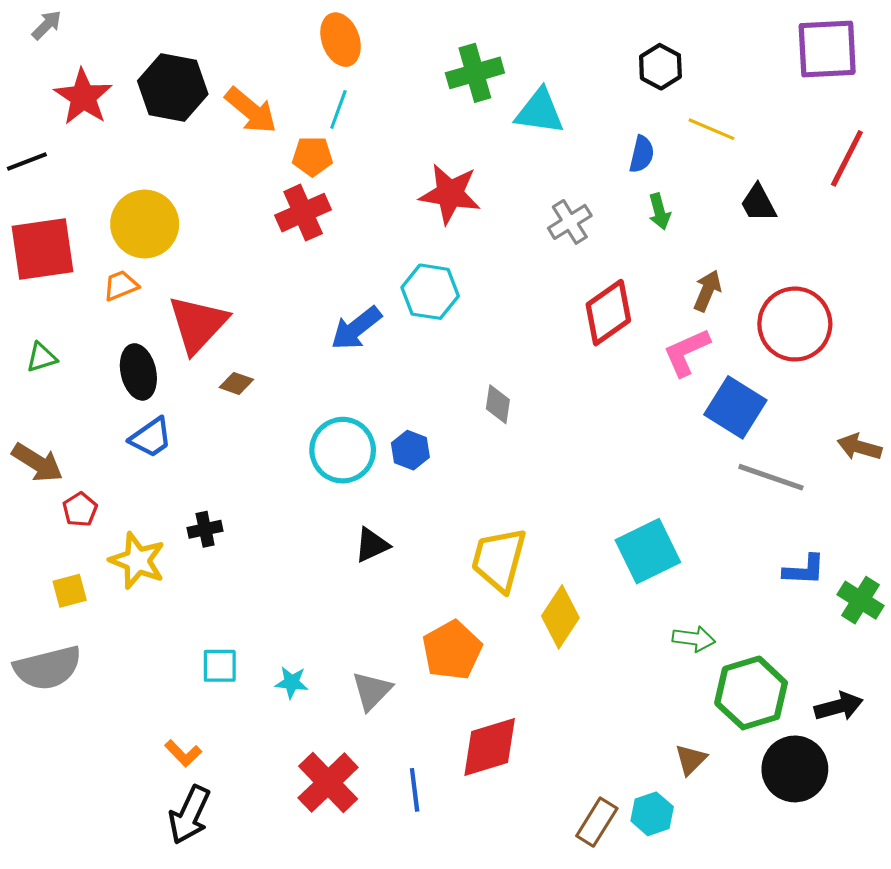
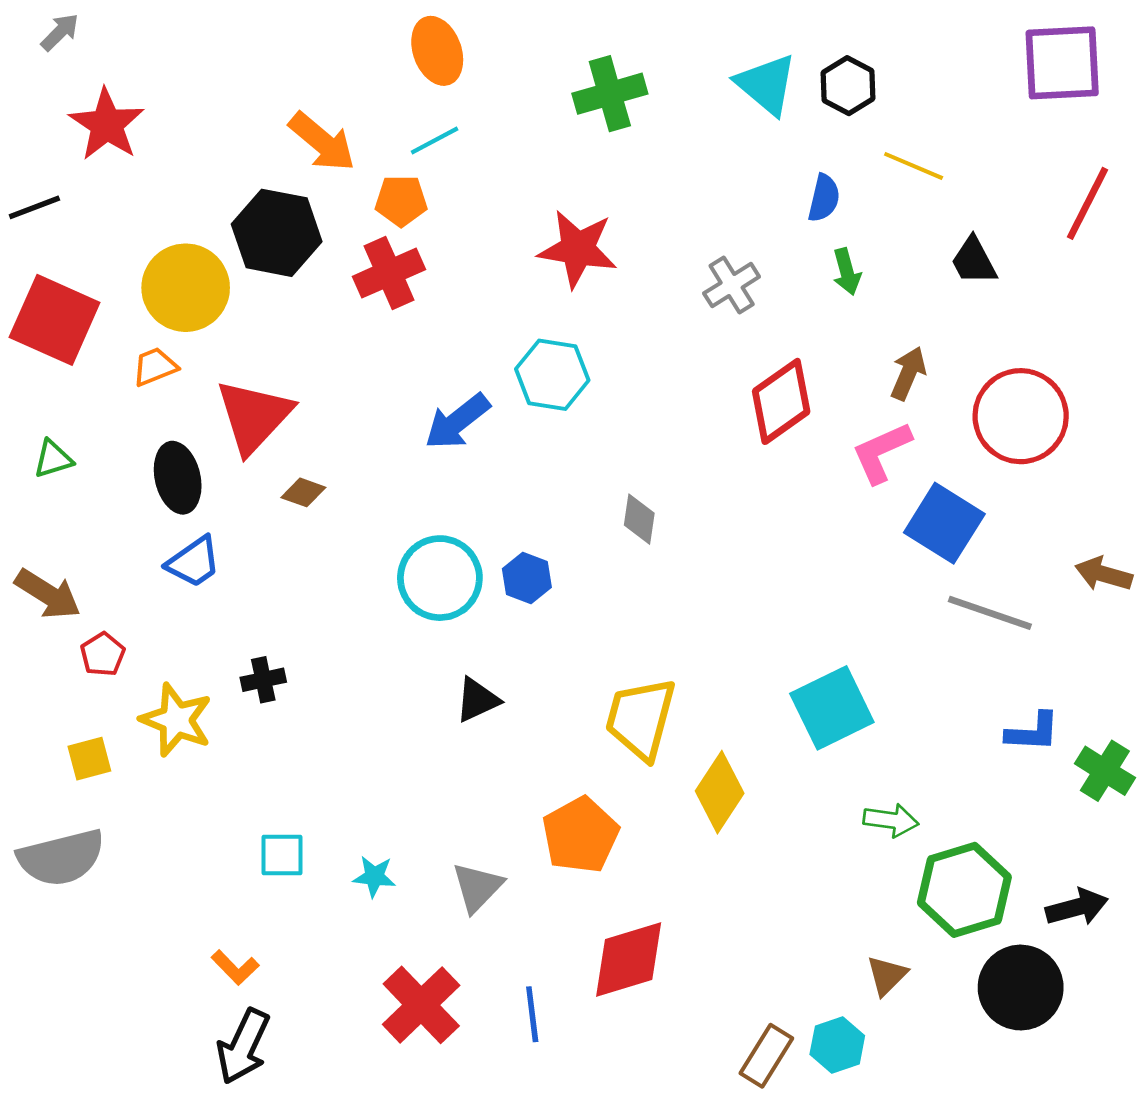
black hexagon: (173, 88) -> (277, 233), moved
cyan line: (338, 109) -> (435, 140), turned 42
cyan triangle: (540, 111) -> (766, 84), moved, turned 32
red square: (43, 249) -> (55, 320), turned 32

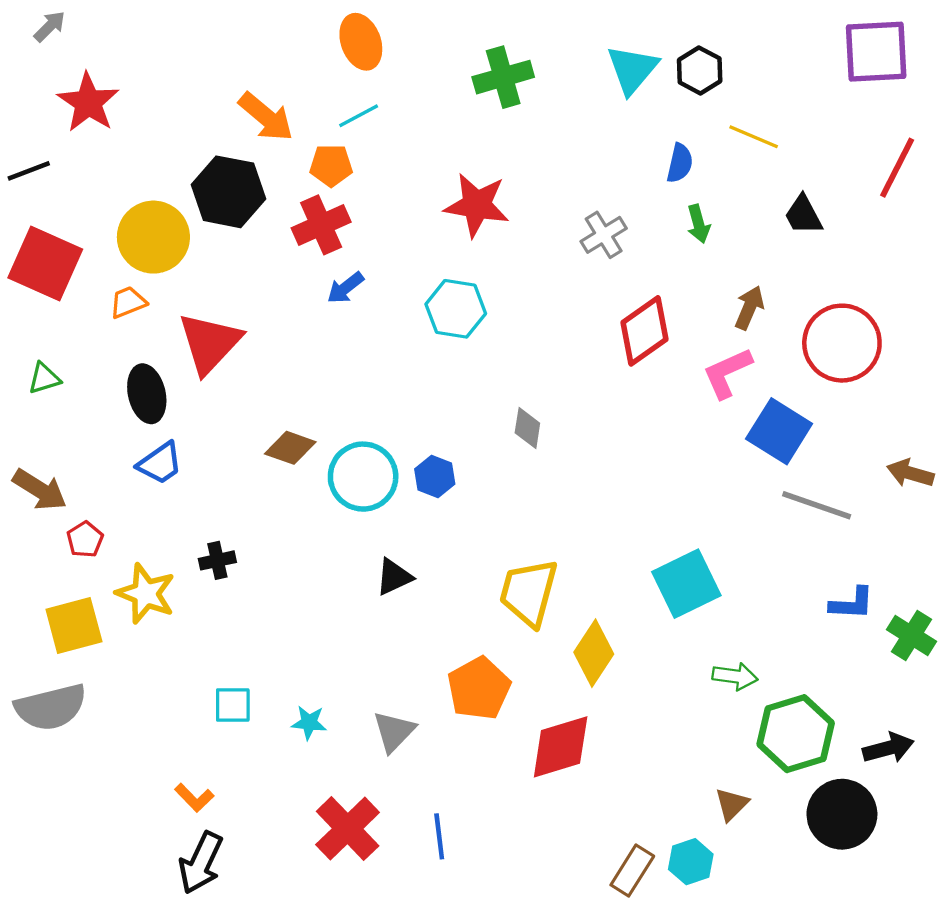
cyan triangle: (766, 84) -> (632, 69), turned 30
blue arrow: (457, 422) -> (345, 288), moved, size x0.7
brown diamond: (303, 492) -> (290, 448), moved, size x1.4
yellow square: (89, 759) -> (74, 626), size x1.6
red diamond: (629, 959) -> (561, 747), moved

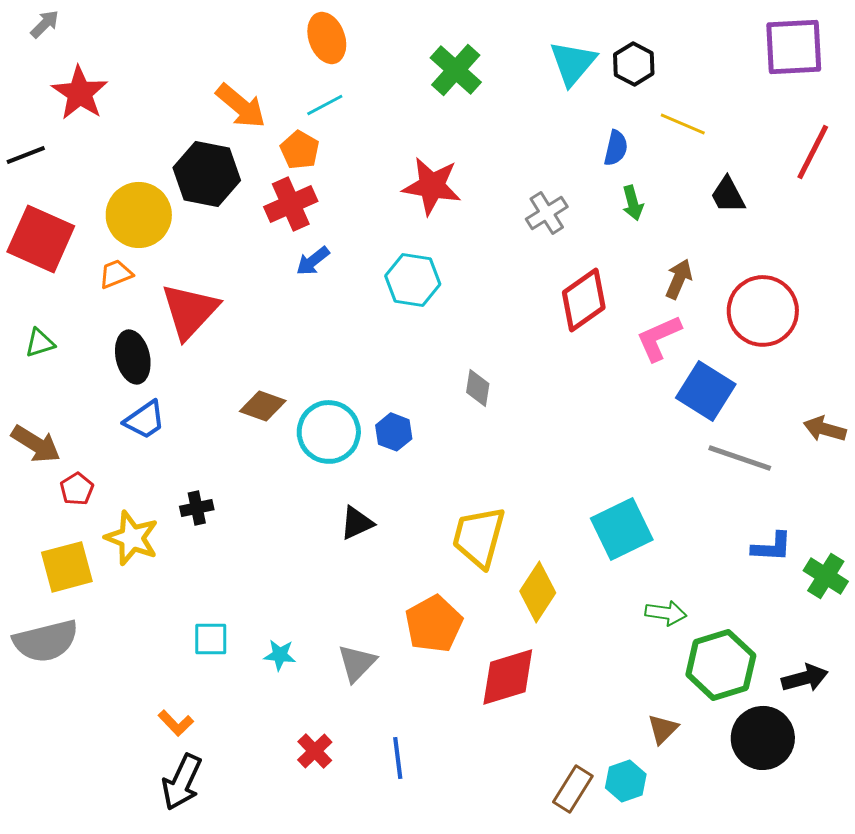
green cross: (503, 77) -> (456, 70), turned -32
orange pentagon: (331, 165) -> (300, 150), turned 30
red cross: (348, 829) -> (315, 751), size x0.6

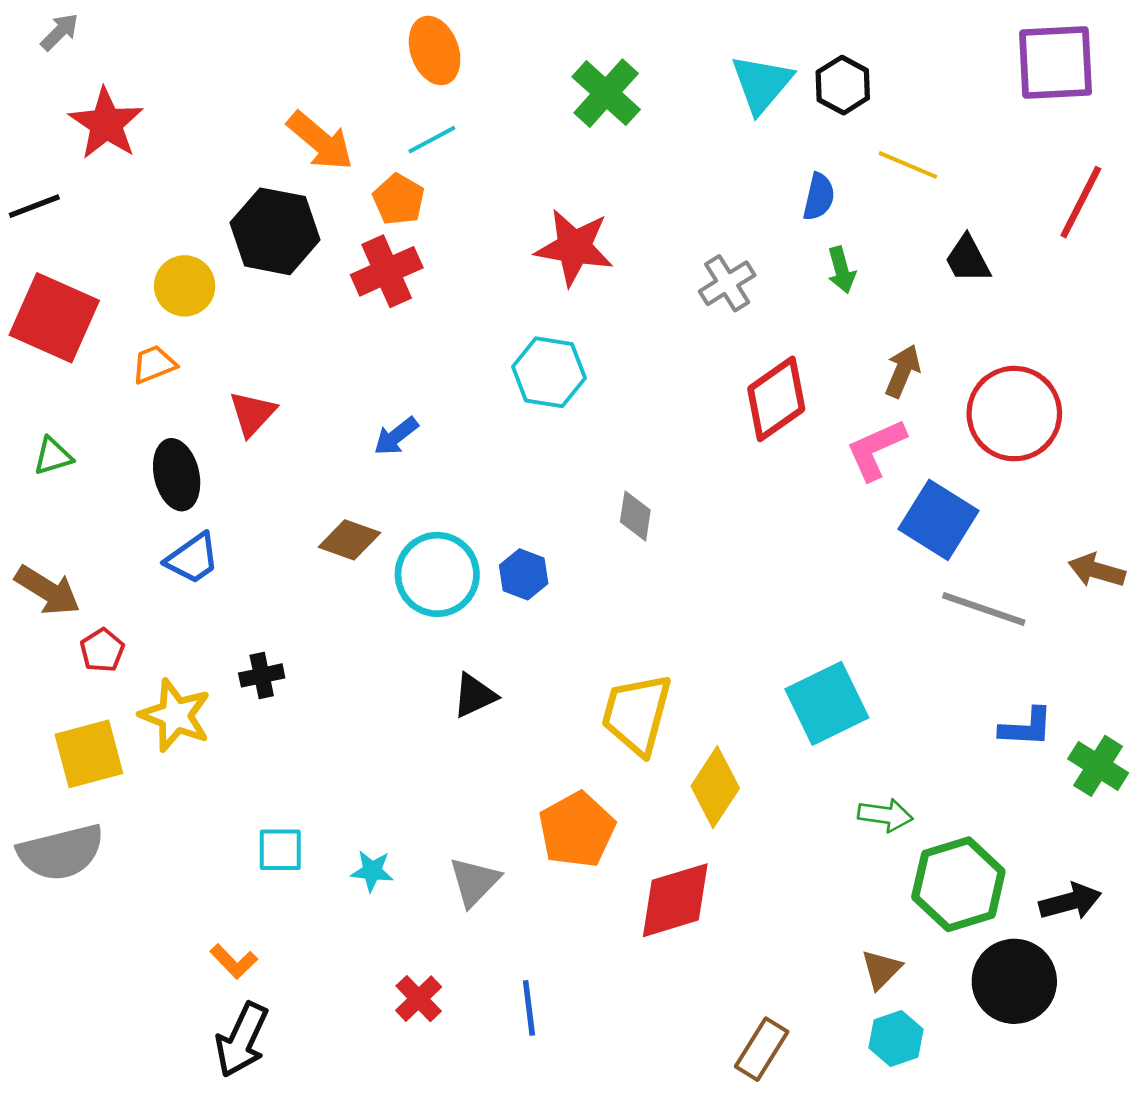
yellow circle: (139, 215) -> (185, 286), size x0.7
blue arrow: (313, 261) -> (396, 436), moved
red triangle: (190, 311) -> (252, 414), size x0.6
cyan hexagon: (626, 781) -> (896, 1038), moved

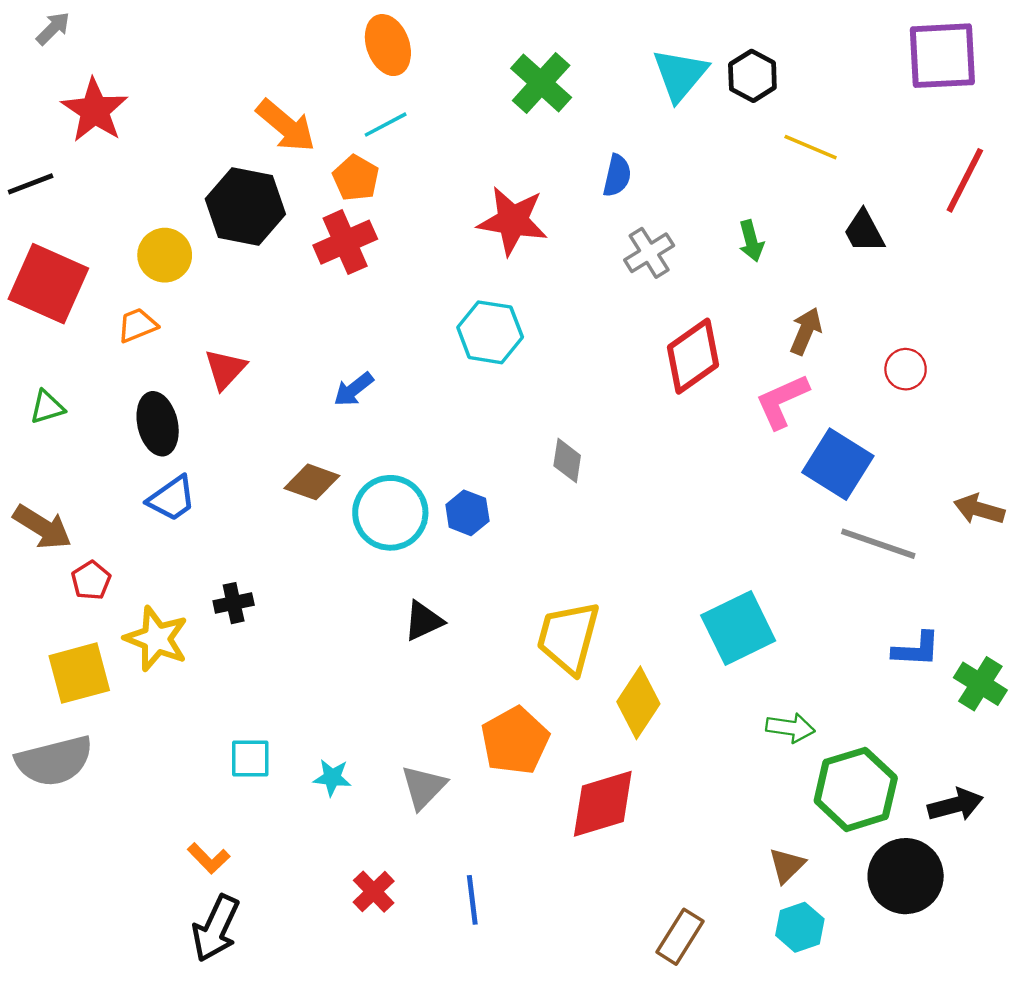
blue semicircle: (819, 197) -> (617, 176), moved
red circle: (1014, 414) -> (906, 369), size x0.5

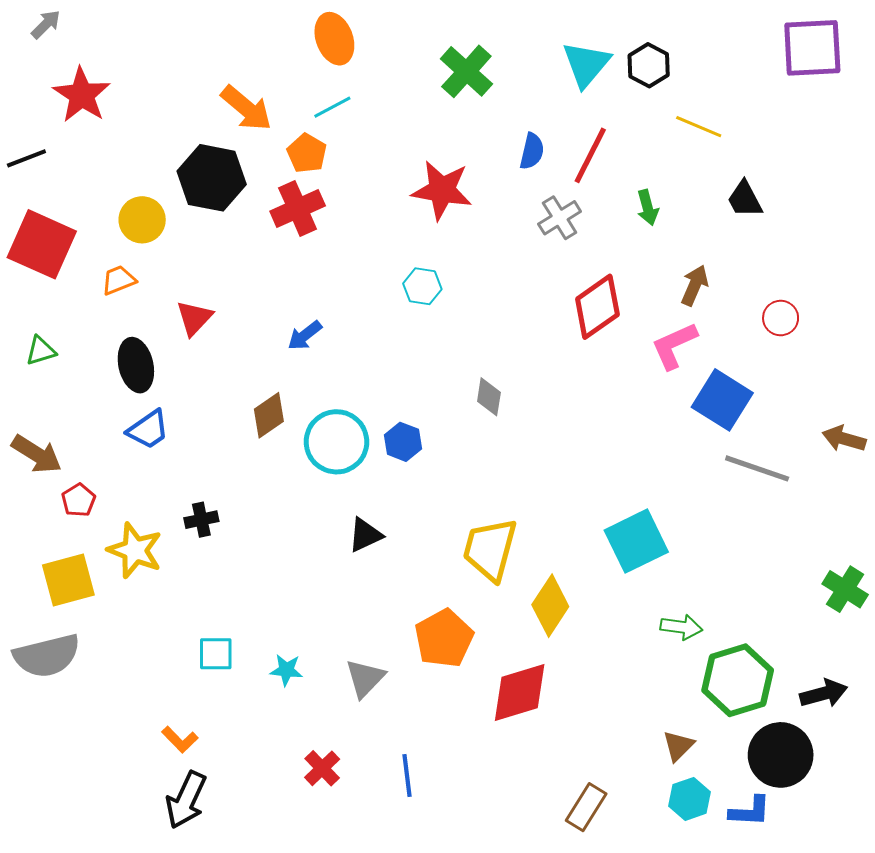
red line: (965, 180) -> (590, 155), moved
cyan hexagon: (490, 332) -> (422, 286), size x0.7
brown diamond: (312, 482) -> (269, 415), turned -54
blue L-shape: (916, 649) -> (750, 811), moved

